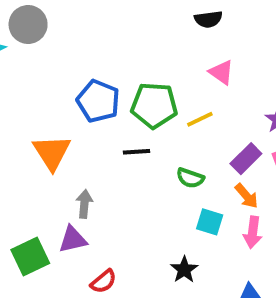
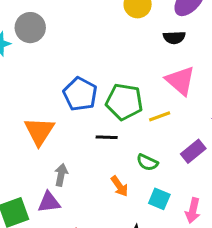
pink triangle: (221, 72) -> (180, 81), size x1.5
orange arrow: (246, 196) -> (119, 186), moved

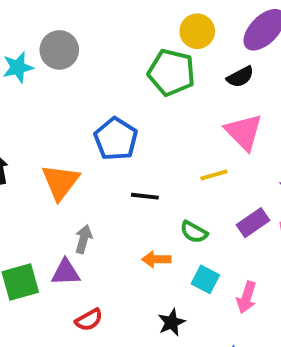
black semicircle: (174, 37) -> (240, 77), turned -30
green pentagon: (124, 102) -> (171, 72), moved
orange arrow: (119, 186) -> (156, 259), turned 120

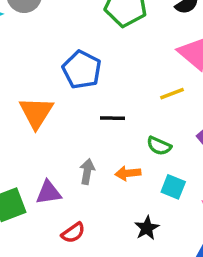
gray arrow: (84, 239) -> (87, 172), moved

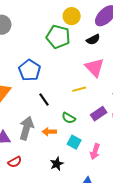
black line: (113, 118) -> (44, 100), turned 48
gray arrow: (87, 172) -> (26, 128), size x1.6

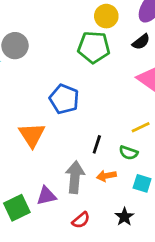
yellow line: (79, 89) -> (141, 127), moved
black line: (44, 100) -> (97, 144), moved, turned 64
red semicircle: (15, 162) -> (81, 220), moved

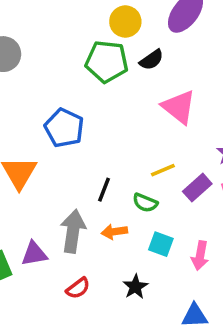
black semicircle: (141, 42) -> (152, 60), moved

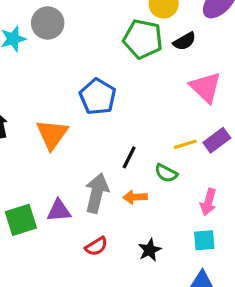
purple rectangle: (197, 188) -> (217, 140), moved
cyan square: (161, 244) -> (204, 240), moved, turned -30
pink arrow: (200, 256) -> (208, 202), moved

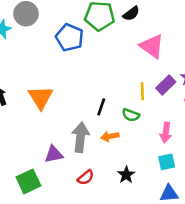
blue pentagon: (98, 97) -> (70, 38), moved
yellow line: (185, 144) -> (142, 91), turned -66
green square: (21, 220) -> (28, 181), moved

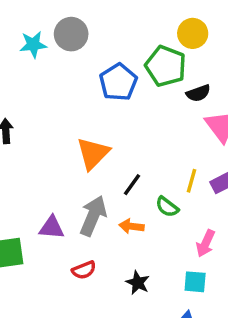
black semicircle: (131, 14) -> (198, 93), moved
orange triangle: (41, 97) -> (93, 153), moved
black star: (126, 175) -> (138, 283), turned -30

